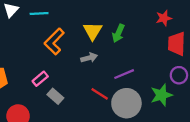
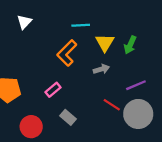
cyan line: (39, 13) -> (81, 25), moved
gray rectangle: (55, 96) -> (68, 117), moved

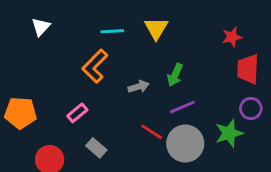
yellow triangle: (105, 43) -> (156, 28), moved
green arrow: (130, 45) -> (175, 75), moved

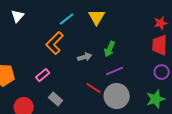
cyan line: (112, 31) -> (67, 19), turned -35
red star: (232, 37) -> (161, 23), moved
green star: (229, 133) -> (156, 99), moved

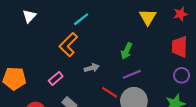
yellow triangle: (97, 17) -> (148, 17), moved
red star: (161, 23) -> (181, 14), moved
gray arrow: (85, 57) -> (92, 68), moved

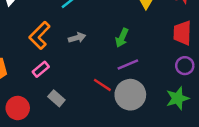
orange L-shape: (68, 45) -> (39, 35), moved
gray arrow: (92, 68) -> (77, 38), moved

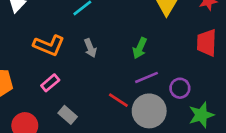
orange L-shape: (39, 35) -> (49, 45), turned -112
gray arrow: (77, 38) -> (90, 48), turned 84
purple circle: (185, 66) -> (180, 88), moved

